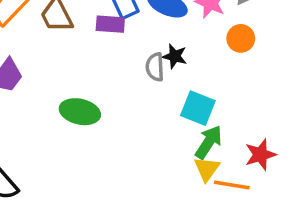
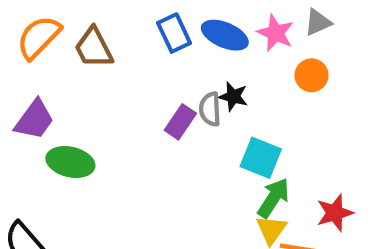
purple rectangle: (110, 24) -> (180, 122), moved, turned -60
green ellipse: (80, 112) -> (70, 162), moved

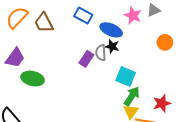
blue rectangle: (174, 33) -> (83, 15), turned -36
blue ellipse: (225, 35) -> (111, 30), moved
orange circle: (312, 75) -> (165, 42), moved

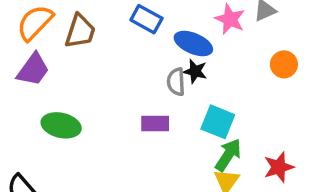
brown trapezoid: (44, 23) -> (80, 31), turned -135
purple trapezoid: (15, 58) -> (33, 70), moved
purple rectangle: (86, 59) -> (155, 124), moved, turned 56

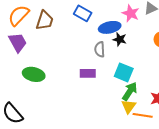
blue ellipse: (193, 44) -> (110, 27), turned -35
purple trapezoid: (33, 70) -> (18, 42), turned -65
black star: (195, 71) -> (120, 39), moved

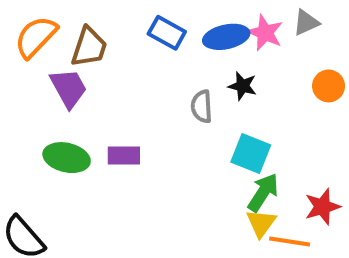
blue ellipse: (110, 27) -> (226, 37), moved
purple trapezoid: (18, 42) -> (69, 88), moved
purple rectangle: (88, 73) -> (124, 156), moved

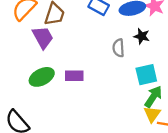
cyan square: (251, 153) -> (146, 75), turned -35
green ellipse: (67, 158) -> (42, 77), turned -40

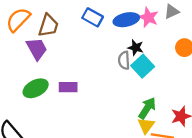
gray semicircle: (118, 48) -> (124, 60), moved
cyan square: (146, 75) -> (143, 66), moved, turned -30

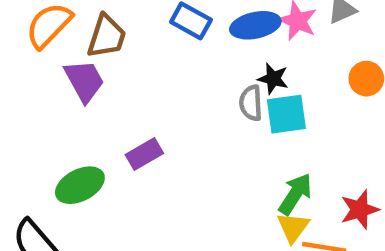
cyan square: (143, 66) -> (286, 114), turned 35
purple rectangle: (68, 87) -> (144, 154), turned -30
green ellipse: (36, 88) -> (80, 185), moved

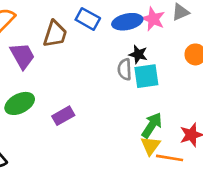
brown trapezoid: (107, 36) -> (55, 34), moved
purple rectangle: (144, 154) -> (63, 116), moved
green ellipse: (80, 185) -> (20, 103), moved

